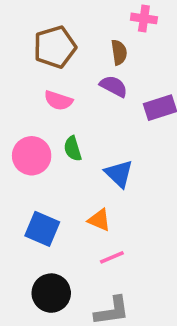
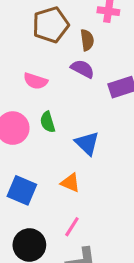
brown pentagon: (55, 47) -> (51, 25), moved
pink line: (112, 257) -> (72, 227), moved, turned -35

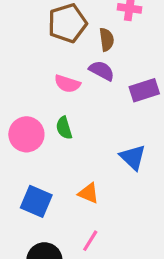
pink semicircle: (35, 81) -> (67, 84), moved
blue triangle: (87, 143) -> (133, 157), moved

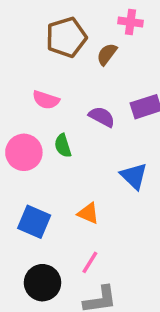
brown semicircle: (107, 40) -> (107, 54), turned -135
purple semicircle: (102, 71) -> (102, 117), moved
pink semicircle: (67, 84) -> (46, 100), moved

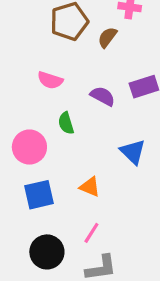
pink circle: (24, 152) -> (29, 147), moved
blue square: (34, 222) -> (39, 195), turned -36

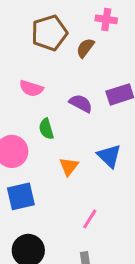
orange triangle: (90, 187) -> (69, 166), moved, turned 45
pink line: (91, 233) -> (90, 219), moved

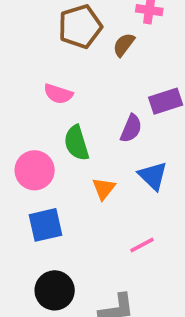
purple semicircle: (81, 103) -> (131, 128), moved, turned 85
green semicircle: (46, 129) -> (76, 143), size x1.4
pink line: (90, 219) -> (142, 245), moved, turned 30

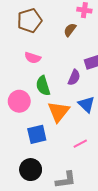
brown pentagon: (80, 27) -> (30, 21), moved
orange triangle: (104, 188) -> (59, 112), size x1.6
blue square: (46, 225) -> (37, 134), moved

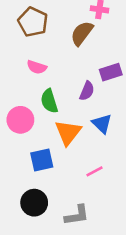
brown pentagon: (30, 21) -> (33, 22), turned -30
brown semicircle: (70, 30) -> (82, 33), size x1.5

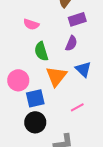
purple rectangle: (111, 72) -> (77, 19), moved
pink circle: (20, 120) -> (18, 80), moved
black circle: (34, 203) -> (35, 122), moved

